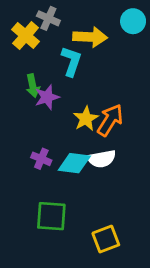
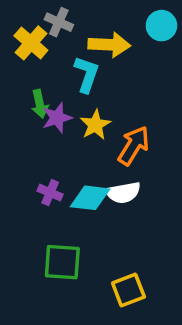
yellow star: (86, 119) -> (95, 125), moved

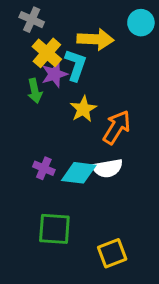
gray cross: (59, 22) -> (32, 20), moved
yellow cross: (31, 43) -> (47, 53), moved
purple star: (57, 118) -> (54, 74), moved

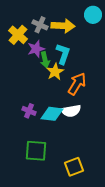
gray cross: (32, 20) -> (40, 25), moved
yellow cross: (47, 53) -> (18, 35), moved
cyan L-shape: (76, 65) -> (63, 54), moved
green arrow: (35, 91) -> (45, 60), moved

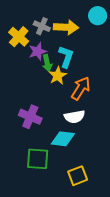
purple cross: (29, 111) -> (30, 117), size x1.5
cyan diamond: (52, 114) -> (63, 139), moved

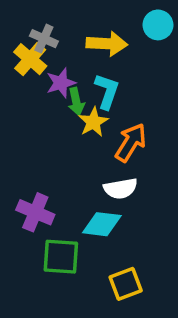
gray cross: (42, 26) -> (44, 39), moved
purple cross: (30, 117) -> (35, 212), moved

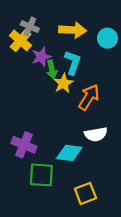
cyan circle: (158, 25) -> (107, 38), moved
white semicircle: (121, 188) -> (96, 134), moved

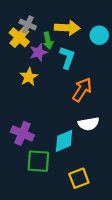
green arrow: (52, 69) -> (48, 41), moved
yellow star: (63, 83) -> (29, 77), moved
cyan diamond: (69, 153) -> (64, 141), turned -30

